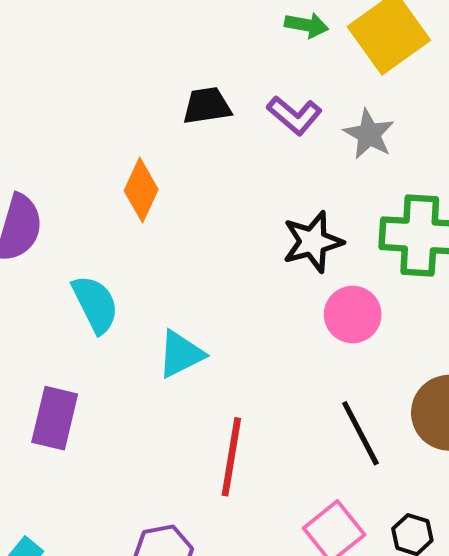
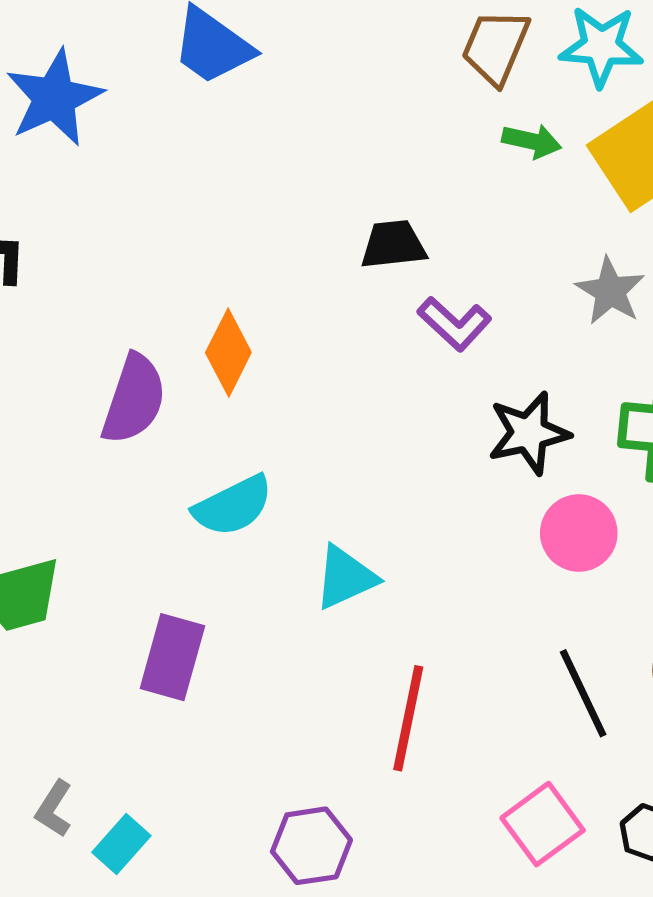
purple L-shape: (294, 115) -> (454, 324), moved
orange diamond: (141, 190) -> (228, 353), moved
cyan semicircle: (95, 304) -> (233, 506), turned 88

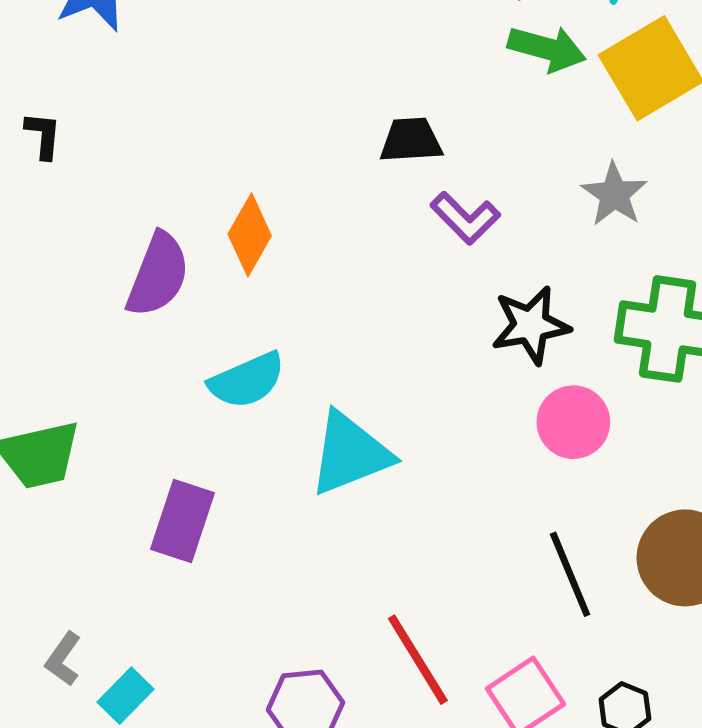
green arrow: (532, 141) -> (547, 49), size x1.4
cyan triangle: (345, 578) -> (350, 453), size x1.4
red line: (408, 718) -> (418, 660), moved, turned -46

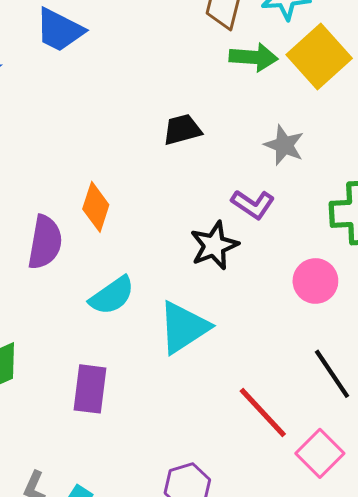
gray star: (614, 194) -> (284, 145), moved
purple L-shape: (465, 218) -> (253, 204), moved
black star: (531, 325) -> (214, 245), moved
red line: (418, 660) -> (263, 413), moved

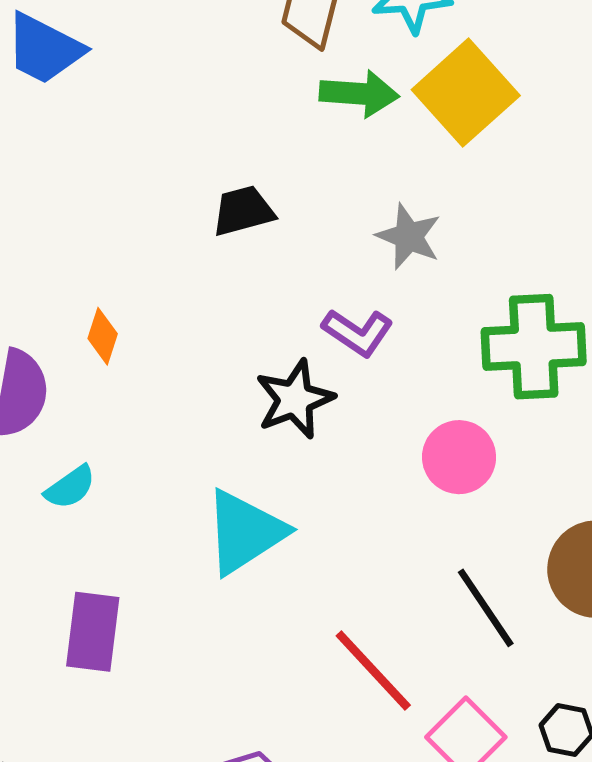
orange diamond: (96, 207) -> (103, 336), size x0.7
cyan semicircle: (112, 296) -> (70, 487), moved, size x0.7

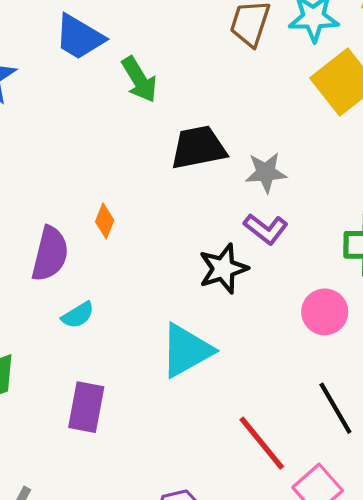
green arrow: (359, 94) -> (139, 80), moved, turned 51
black trapezoid: (243, 211) -> (198, 148), size x1.4
gray star: (409, 237) -> (266, 173), moved, turned -30

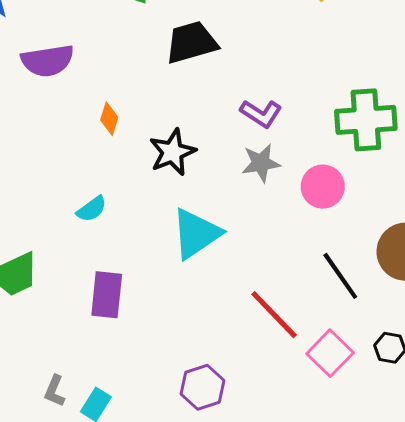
gray star: (266, 173) -> (261, 163), moved
purple semicircle: (50, 254) -> (48, 61), moved, turned 72
black star: (223, 269) -> (172, 152), moved

